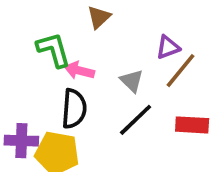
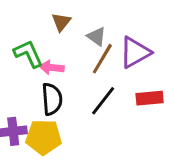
purple triangle: (168, 47) -> (135, 52), moved, size x1.6
brown line: (180, 71) -> (102, 59), moved
gray triangle: (132, 81) -> (97, 36), moved

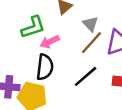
green L-shape: (28, 54) -> (33, 27), turned 85
pink arrow: (52, 68) -> (50, 42), turned -42

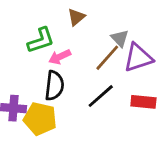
gray triangle: (90, 24) -> (120, 38), moved

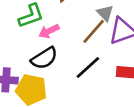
black semicircle: (54, 86) -> (44, 58), turned 52

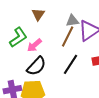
gray triangle: (105, 13) -> (72, 21), turned -40

